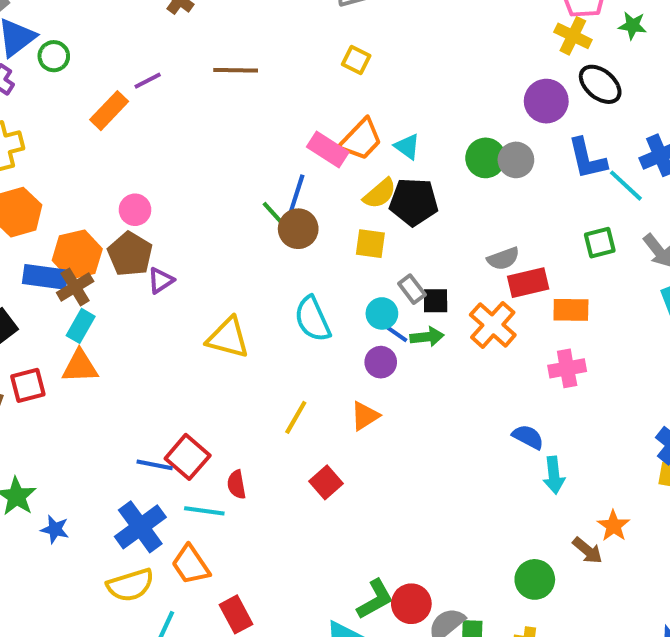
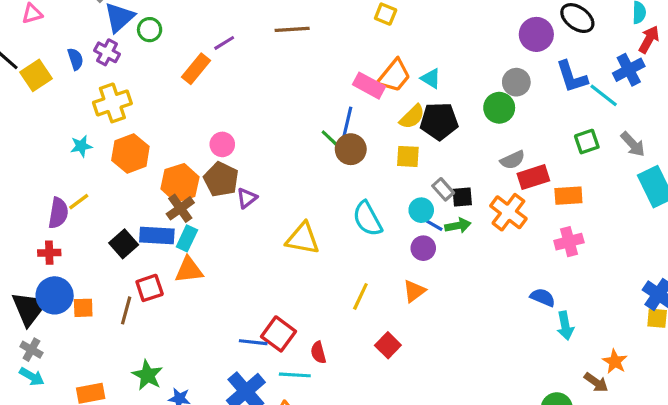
green circle: (486, 158) -> (499, 108), moved
blue rectangle: (45, 277) -> (157, 236), moved

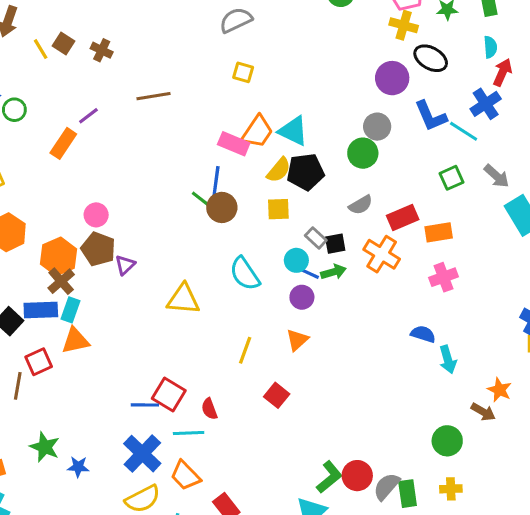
cyan triangle: (431, 78) -> (293, 131), size x1.5
gray semicircle: (513, 160) -> (361, 205), moved

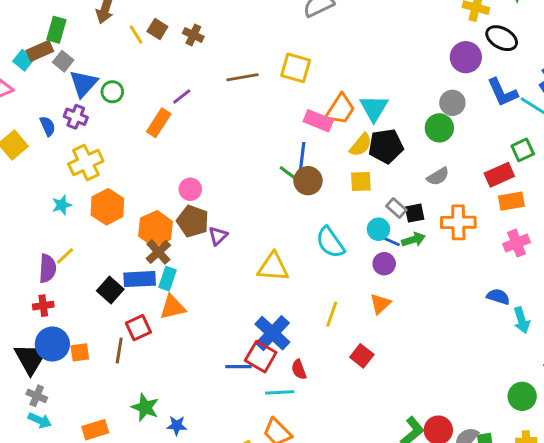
yellow square: (243, 72) -> (296, 68), moved, size x1.5
cyan triangle: (293, 131) -> (374, 108), turned 36
red rectangle: (403, 218) -> (499, 175), moved
orange cross: (382, 254) -> (458, 222), turned -32
blue cross: (142, 454) -> (272, 333), moved

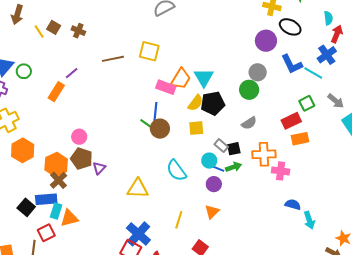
pink cross: (517, 243) -> (281, 171), moved, turned 30
cyan rectangle: (168, 279) -> (56, 211), moved

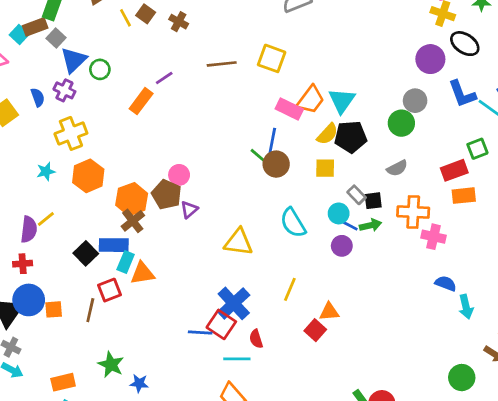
pink circle: (79, 137) -> (179, 175), moved
orange triangle: (212, 212) -> (329, 312), moved, turned 35

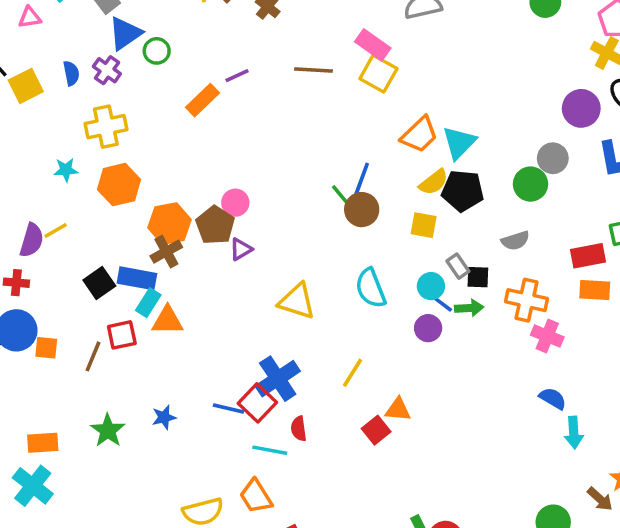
pink rectangle: (289, 109) -> (373, 45), moved
blue star: (139, 383) -> (164, 417), moved, turned -30

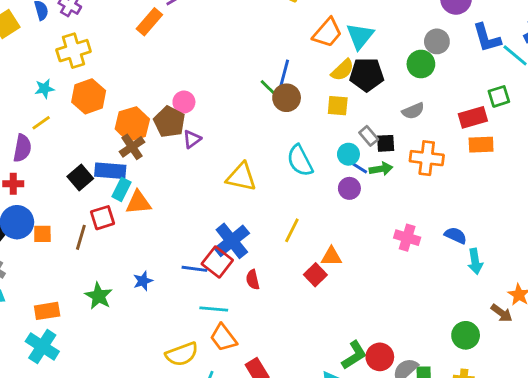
yellow line: (56, 230) -> (41, 123), moved
pink cross: (547, 336) -> (407, 238), moved
cyan line: (270, 450) -> (214, 309), moved

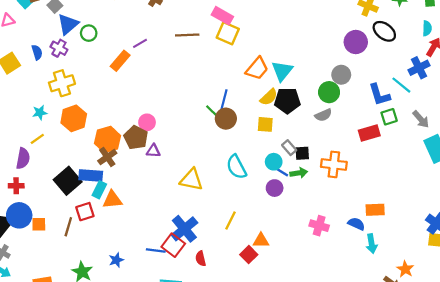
blue L-shape: (487, 38) -> (379, 95), moved
gray semicircle: (413, 111) -> (323, 115), moved
purple triangle: (192, 139) -> (153, 151), turned 40
orange rectangle: (481, 145) -> (375, 210), moved
black square: (80, 177) -> (68, 181), size x1.4

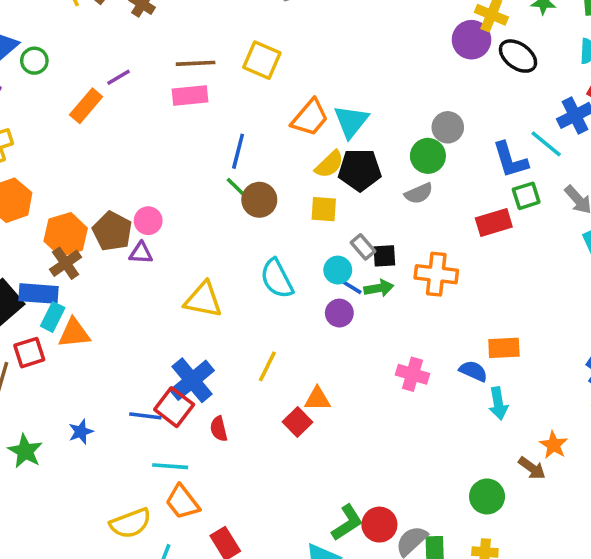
pink rectangle: (222, 16) -> (190, 96), moved, turned -35
purple circle: (356, 42) -> (471, 40), moved
blue line: (224, 100) -> (238, 151), moved
pink circle: (147, 122) -> (148, 221), moved

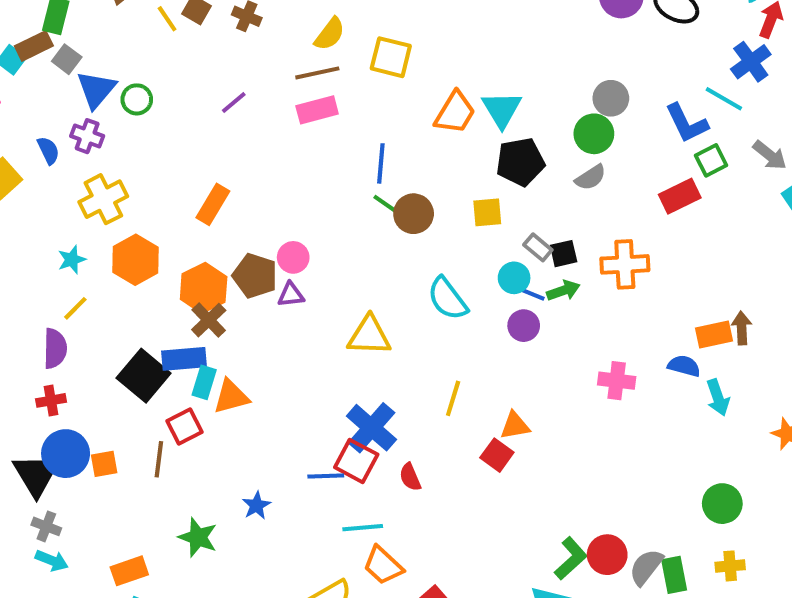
orange rectangle: (86, 106) -> (213, 204), moved
yellow semicircle: (329, 164) -> (330, 34), moved
brown arrow: (532, 468) -> (742, 328), moved, turned -120

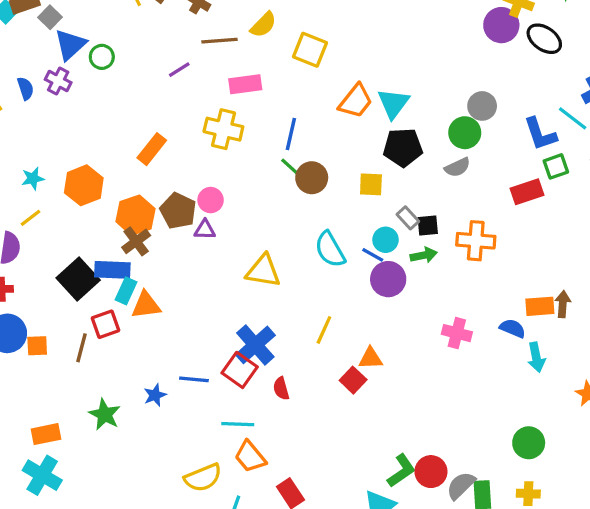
brown line: (317, 73) -> (220, 41), moved
yellow cross: (103, 199) -> (223, 129), moved, turned 33
blue line: (531, 294) -> (373, 255), moved
purple circle: (524, 326) -> (388, 279), size x1.4
blue line: (326, 476) -> (194, 379), moved

